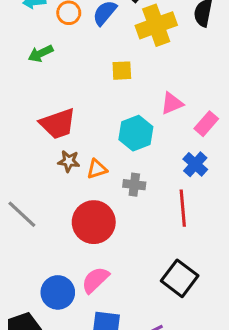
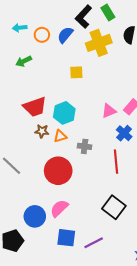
pink triangle: (172, 103) -> (109, 111), moved
cyan hexagon: (136, 133) -> (64, 113), moved

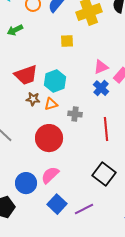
pink triangle: (109, 111) -> (101, 67), moved
blue cross: (124, 133) -> (101, 88), moved
blue square: (66, 238) -> (57, 204), turned 36

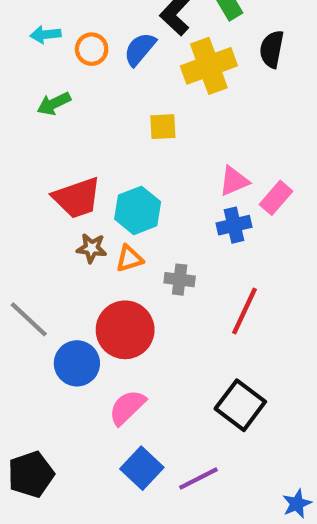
blue cross: (101, 88) -> (234, 225), turned 35
red line: (106, 129) -> (245, 311), turned 30
blue circle: (26, 183) -> (77, 363), moved

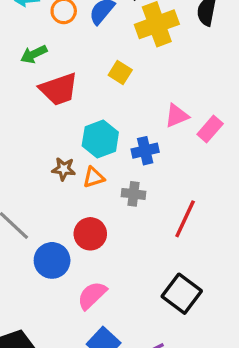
yellow square: (163, 127) -> (120, 73), turned 35
red trapezoid: (77, 198) -> (59, 89), moved
blue cross: (234, 225) -> (145, 151), moved
red circle: (125, 330) -> (90, 234), size x0.7

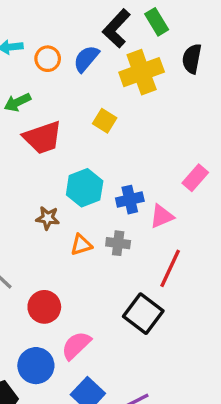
pink triangle: (177, 116) -> (162, 216), moved
orange triangle: (94, 177) -> (81, 245), moved
red circle: (90, 234) -> (44, 307), moved
blue circle: (52, 260) -> (36, 366), moved
black square: (182, 294) -> (143, 314), moved

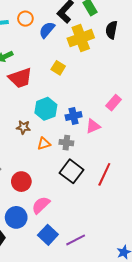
orange circle: (48, 59) -> (25, 19), moved
red line: (170, 268) -> (104, 174), moved
black square: (143, 314) -> (72, 171), moved

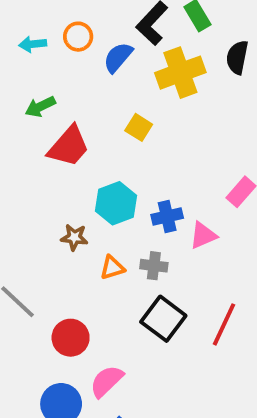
red trapezoid: (20, 78) -> (69, 146), turned -30

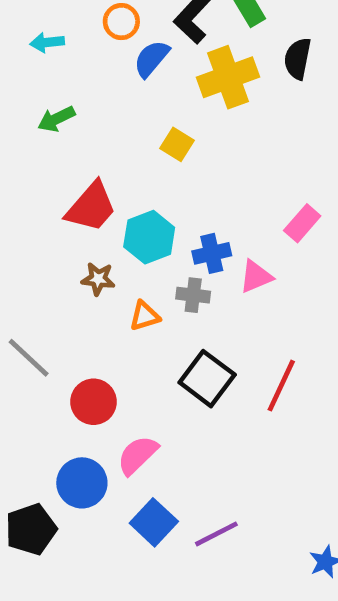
orange circle: (78, 37) -> (121, 22), moved
red trapezoid: (69, 146) -> (91, 207), moved
gray cross: (154, 266) -> (193, 295), moved

